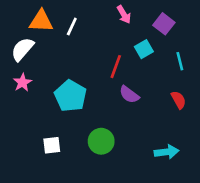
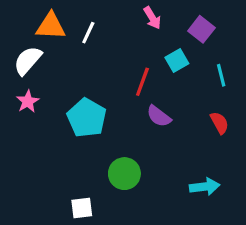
white square: (52, 145) -> (82, 208), moved

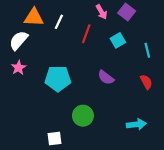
purple square: (201, 29) -> (127, 12), moved
red line: (142, 82) -> (86, 34), moved
cyan pentagon: (87, 118) -> (58, 79), turned -30

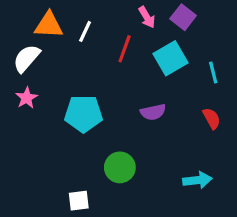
cyan square: (118, 40) -> (170, 58), size x1.5
purple semicircle: (106, 77) -> (153, 112), turned -49

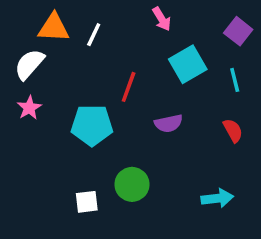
purple square: (183, 17) -> (238, 31), moved
red line: (125, 49) -> (129, 87), moved
white square: (79, 201) -> (87, 202), moved

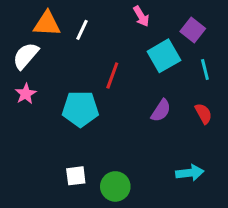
purple square: (238, 31) -> (193, 30), moved
purple semicircle: (169, 123) -> (161, 110), moved, turned -45
green circle: (132, 184) -> (115, 186), moved

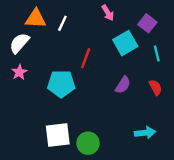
white square: (76, 176) -> (58, 135), size x1.6

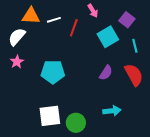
white line: (62, 23) -> (54, 20), turned 48
red line: (86, 58) -> (74, 28), moved
red semicircle: (156, 87) -> (134, 75), size x1.6
cyan arrow: (145, 133) -> (112, 111), moved

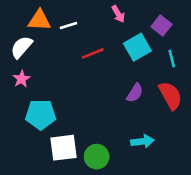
red line: (74, 28) -> (93, 53), moved, turned 48
cyan pentagon: (53, 72) -> (41, 115), moved

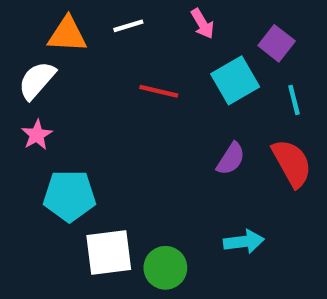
white line: (69, 25) -> (128, 26), moved
red line: (93, 53) -> (159, 91), turned 35

